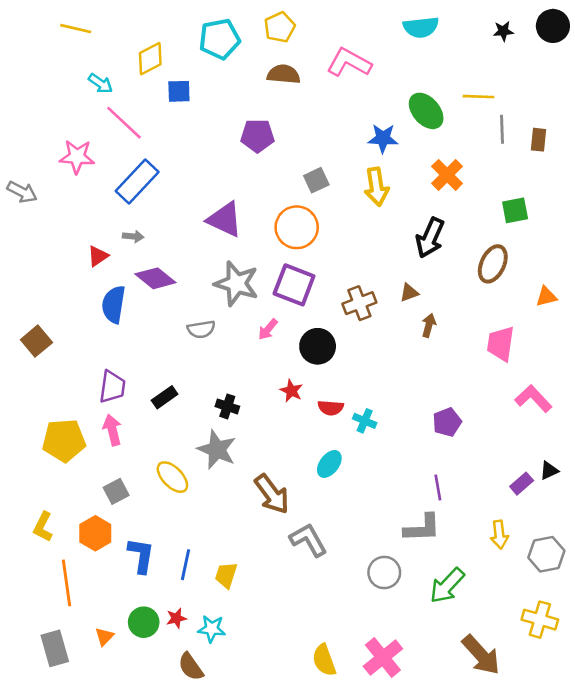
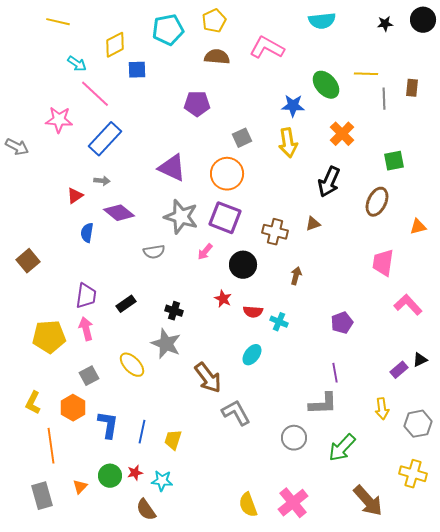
brown rectangle: (539, 140) -> (412, 88), moved
brown cross: (359, 303) -> (275, 232), turned 35
blue semicircle: (114, 304) -> (87, 233), size x0.7
brown arrow: (429, 325) -> (296, 276), moved

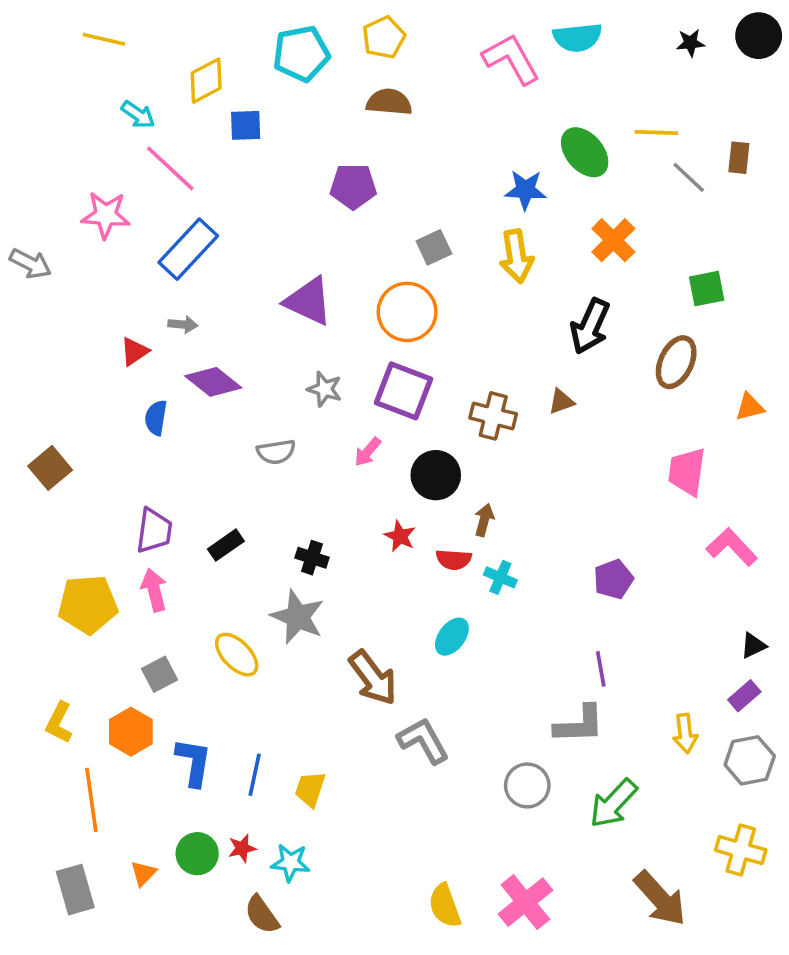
pink L-shape: (267, 48) -> (511, 59), moved, turned 32
gray line: (384, 99) -> (689, 177), turned -45
gray star: (181, 217) -> (325, 389), size x0.6
brown arrow: (296, 276) -> (484, 520), moved
purple rectangle: (399, 370) -> (744, 696), moved

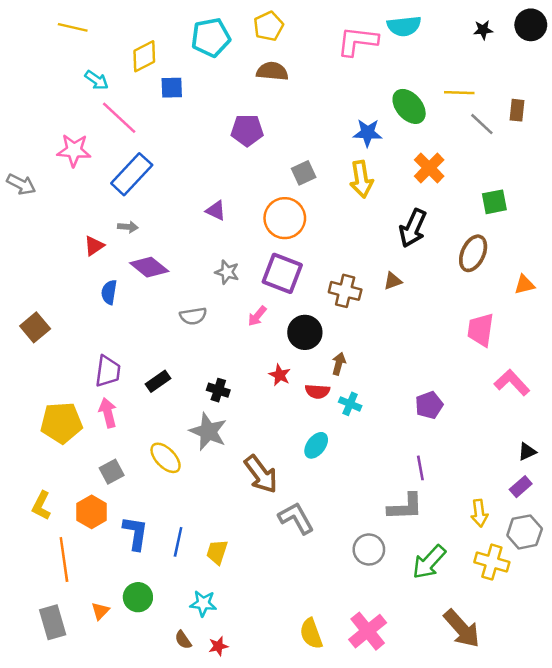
pink L-shape: (511, 59) -> (358, 41), turned -54
purple triangle: (308, 301) -> (216, 211), size x0.6
red star: (242, 848) -> (218, 646), moved
yellow cross: (741, 850) -> (492, 562), moved
brown semicircle: (262, 915) -> (183, 640), size x0.7

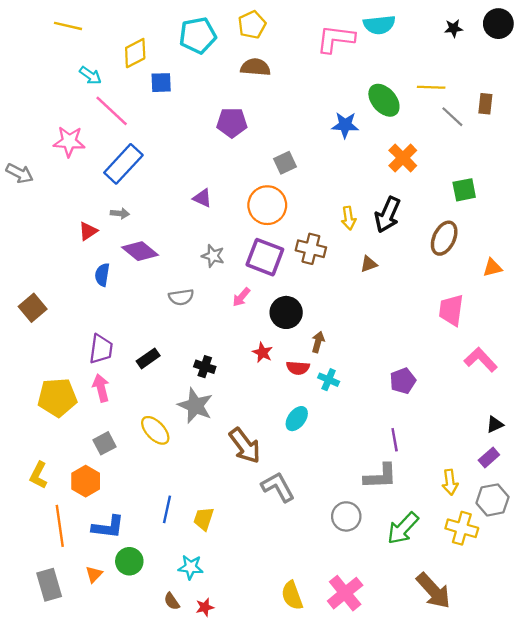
yellow arrow: (361, 179) -> (349, 218), moved, size x0.7
brown cross: (345, 291) -> (311, 249), moved
blue L-shape: (135, 533) -> (108, 527), moved, turned 88

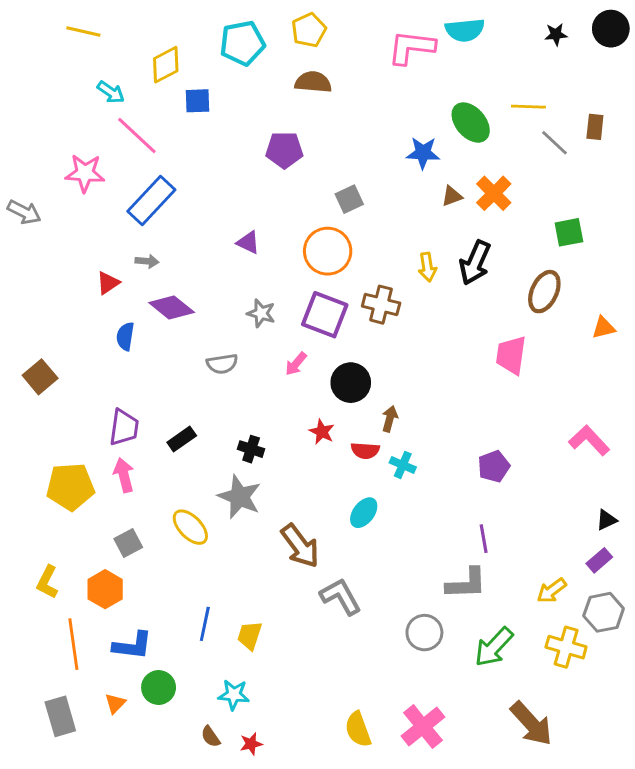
brown triangle: (369, 264) -> (452, 196), moved
pink trapezoid: (451, 310) -> (511, 355), moved
yellow arrow: (450, 482) -> (552, 591), turned 60

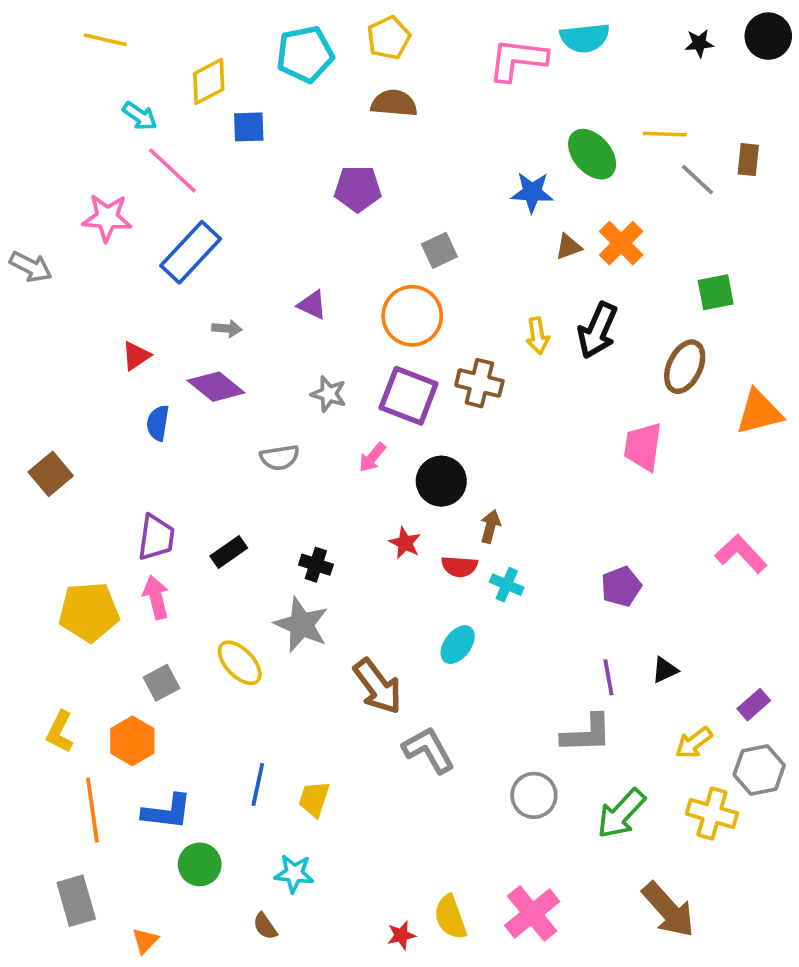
gray arrow: (147, 261) -> (227, 329), moved
orange triangle: (604, 328) -> (759, 412), size x1.6
black triangle: (606, 520) -> (665, 670), moved
orange triangle: (115, 703) -> (145, 941), moved
red star: (251, 744) -> (401, 935), moved

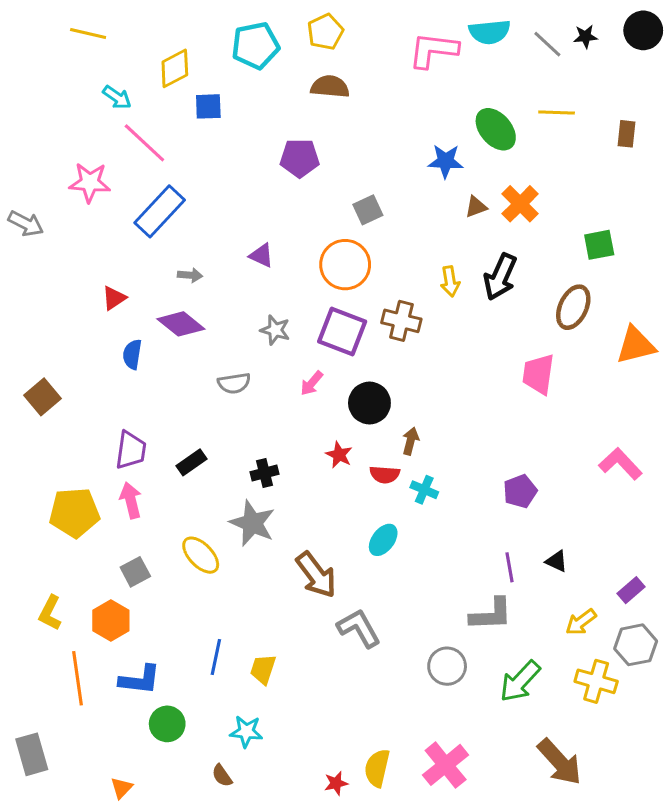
gray line: (697, 180) -> (547, 44), moved
black cross: (316, 565) -> (265, 473), turned -32
black triangle: (665, 670) -> (557, 561), turned 50
gray rectangle: (76, 901) -> (32, 754), moved
yellow semicircle: (450, 917) -> (377, 768), turned 33

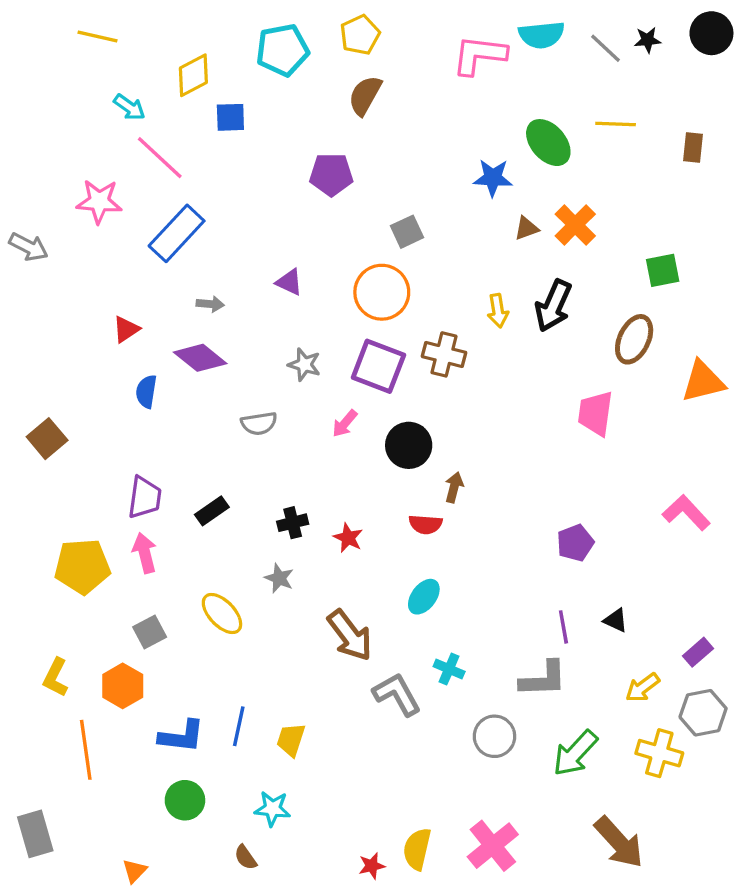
brown semicircle: (330, 87) -> (365, 95), turned -66
red star: (339, 455) -> (348, 538), moved
cyan cross: (424, 490) -> (449, 669), moved
gray star: (252, 523) -> (279, 578), size x0.6
blue L-shape: (140, 680) -> (182, 736), moved

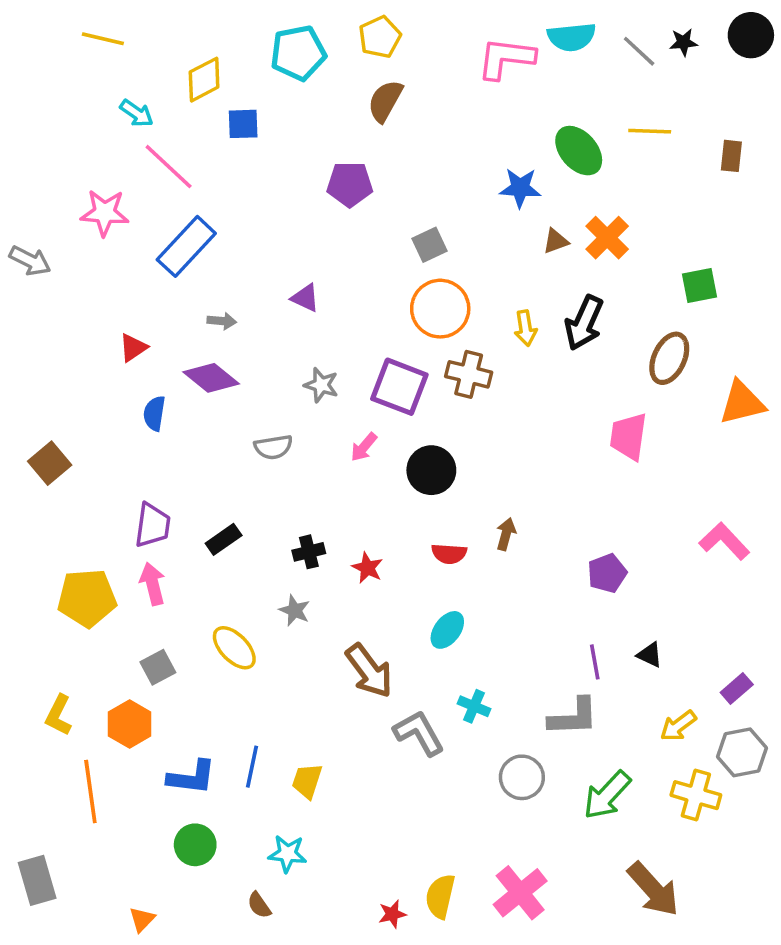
orange circle: (382, 292) -> (440, 309), moved
brown arrow: (454, 487) -> (506, 534), moved

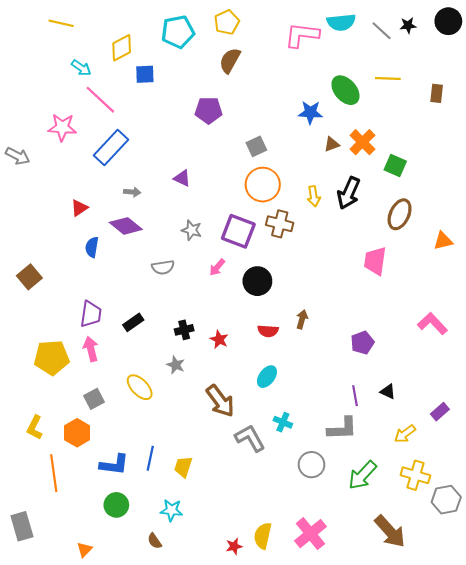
green square: (699, 286) -> (395, 165), moved, turned 35
orange triangle: (742, 403) -> (443, 241), size x0.7
gray hexagon: (742, 752) -> (446, 500), moved

